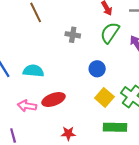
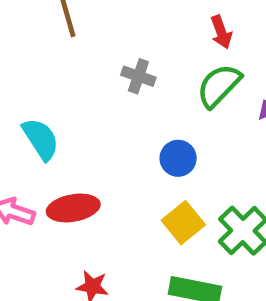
cyan semicircle: (33, 71) -> (41, 139), turned 42

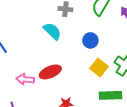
cyan semicircle: (41, 139) -> (52, 31), moved

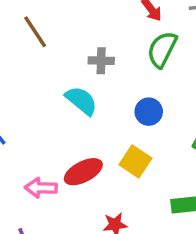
yellow square: (99, 67) -> (135, 161), moved

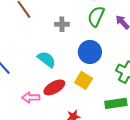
cyan semicircle: (81, 101) -> (47, 59), moved
blue circle: (149, 112) -> (90, 52), size x1.5

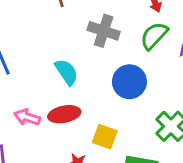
gray cross: (62, 24) -> (104, 31), size x1.5
yellow square: (84, 80) -> (105, 137), moved, turned -30

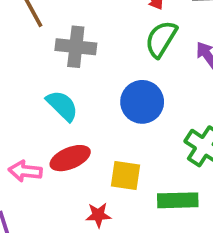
gray cross: (104, 31) -> (76, 47), moved

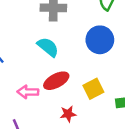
yellow square: (126, 175) -> (93, 89), turned -30
red star: (98, 215) -> (68, 114), moved

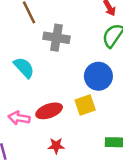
cyan semicircle: (48, 47) -> (24, 68), moved
yellow square: (93, 89) -> (85, 105), moved

